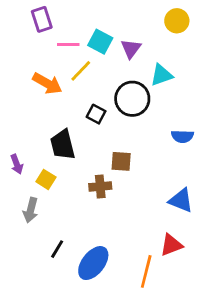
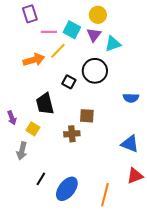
yellow circle: (177, 21) -> (98, 15), moved
cyan triangle: (162, 75) -> (113, 44), moved
orange arrow: (47, 83) -> (34, 60), turned -45
red triangle: (171, 245) -> (135, 176), moved

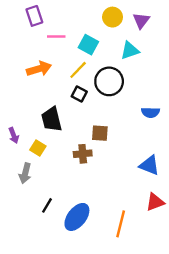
cyan square: (72, 30) -> (88, 45), moved
purple triangle: (94, 35) -> (141, 21), moved
yellow line: (58, 51) -> (78, 70), moved

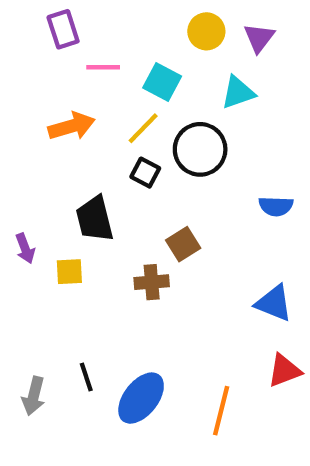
brown square: (100, 133) -> (183, 244), turned -36
yellow square: (38, 148) -> (69, 272), turned -35
gray arrow: (25, 173) -> (34, 396), moved
black line: (47, 205) -> (86, 377), turned -49

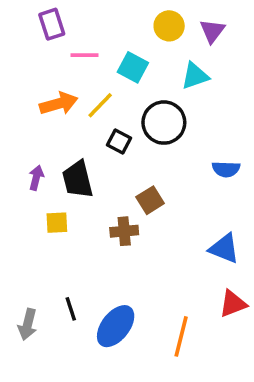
yellow line: (143, 128) -> (100, 105), moved
purple arrow: (25, 248) -> (36, 178), moved, turned -145

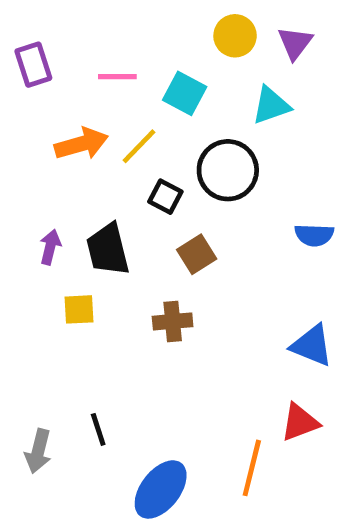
purple rectangle: (52, 24) -> (33, 65), moved
brown square: (150, 200) -> (197, 254), moved
red triangle: (233, 304) -> (300, 422), moved
blue ellipse: (116, 326) -> (161, 489), moved

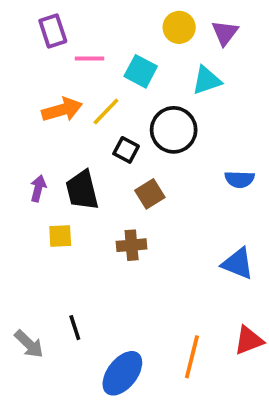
purple rectangle: (33, 65) -> (53, 31), moved
red triangle: (300, 422) -> (249, 340), moved
gray arrow: (38, 451) -> (29, 344), turned -60

